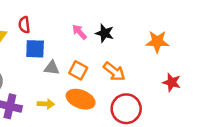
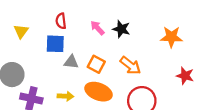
red semicircle: (24, 25) -> (61, 21), moved

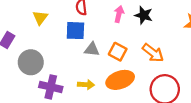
pink arrow: (97, 28) -> (119, 14), turned 56
orange ellipse: (99, 92) -> (120, 80), turned -40

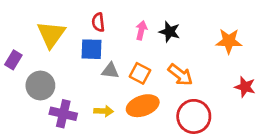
yellow triangle: (40, 18) -> (51, 34), size x1.6

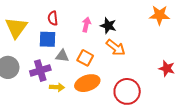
orange star: (229, 41) -> (159, 15), moved
orange arrow: (180, 75) -> (116, 48), moved
purple cross: (63, 114) -> (40, 71), moved, turned -30

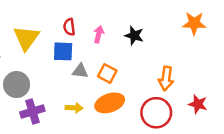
pink arrow: (86, 25) -> (99, 34), moved
orange arrow: (116, 48) -> (166, 78), moved, turned 60
red star: (167, 68) -> (198, 104), moved
purple cross: (40, 71) -> (32, 111), moved

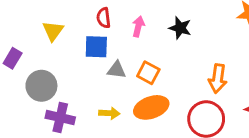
yellow triangle: (26, 38) -> (53, 31), size x0.7
purple cross: (32, 111) -> (60, 118), turned 30

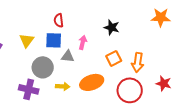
pink arrow: (138, 27) -> (83, 42), moved
yellow triangle: (53, 31) -> (27, 40), moved
orange square: (148, 73) -> (114, 58), moved, turned 35
gray circle: (41, 86) -> (43, 67), moved

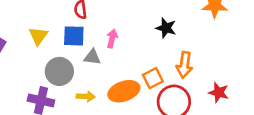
black star: (112, 27) -> (166, 28), moved
orange square: (114, 58) -> (153, 78), moved

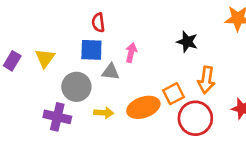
yellow triangle: (38, 36) -> (45, 58), moved

